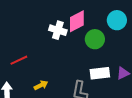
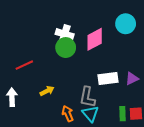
pink diamond: (77, 21) -> (95, 39), moved
green circle: (95, 39) -> (66, 48), moved

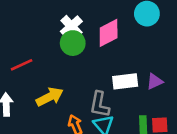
white cross: (65, 34) -> (71, 26), turned 30
yellow arrow: (47, 91) -> (50, 97), size x1.5

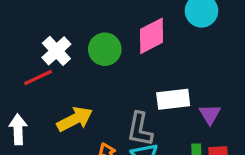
white cross: (71, 26) -> (56, 51), moved
purple triangle: (155, 81) -> (210, 114), moved, turned -36

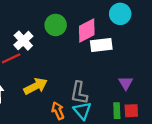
green circle: (105, 49) -> (56, 25), moved
white rectangle: (173, 99) -> (101, 45), moved

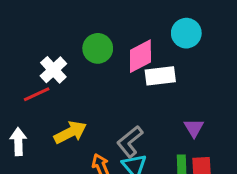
gray L-shape: (79, 93) -> (130, 142), turned 40

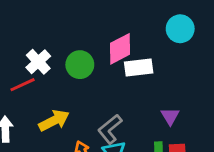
cyan circle: (186, 33) -> (180, 29), moved
green circle: (98, 48) -> (80, 65), moved

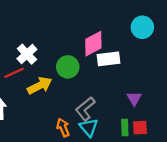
green circle: (80, 65) -> (68, 67), moved
yellow arrow: (54, 121) -> (40, 86), moved

